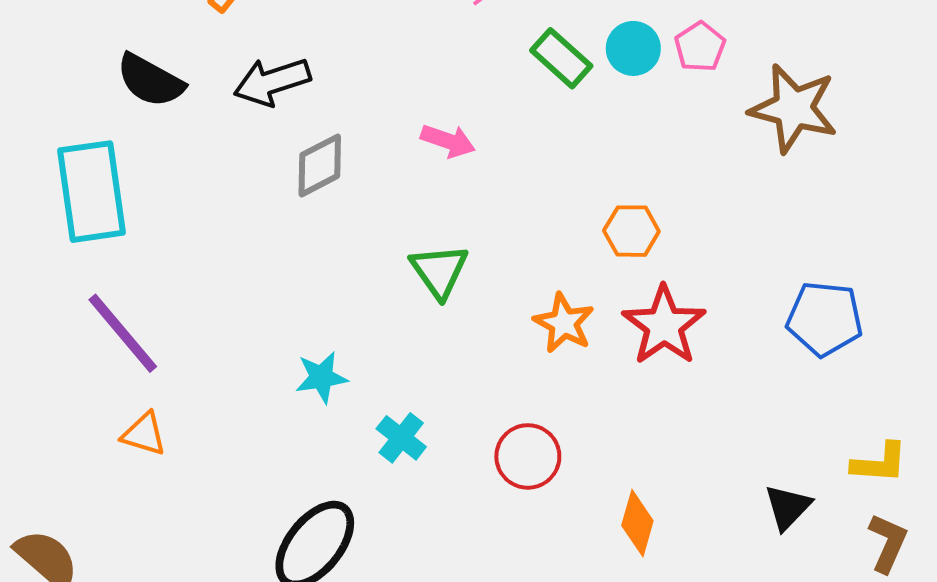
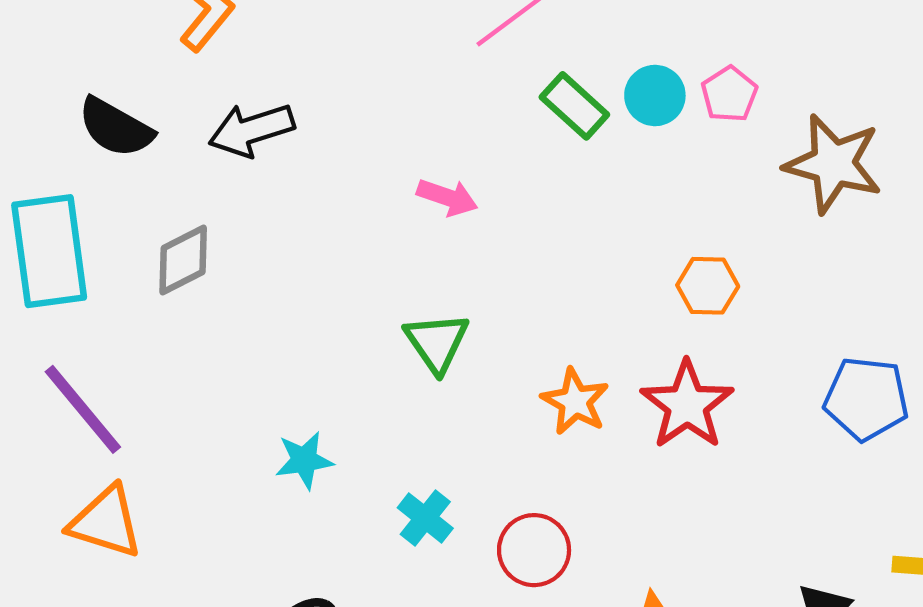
gray diamond: (320, 165) -> (183, 260), moved
orange hexagon: (631, 231) -> (708, 286), moved
orange triangle: (144, 434) -> (106, 522), size x1.5
cyan cross: (401, 438) -> (425, 518), moved

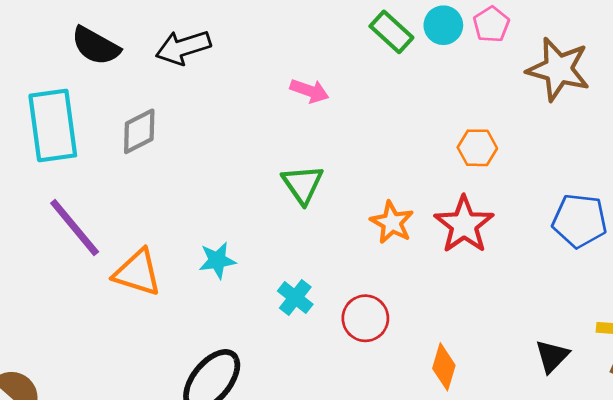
orange triangle: (106, 522) -> (137, 273), moved

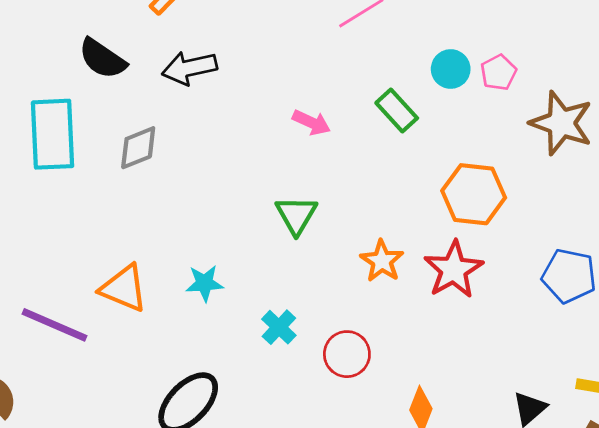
green rectangle: (391, 32) -> (397, 111), moved
orange hexagon: (477, 148) -> (474, 194), size x1.6
purple line: (75, 228) -> (54, 325), moved, turned -32

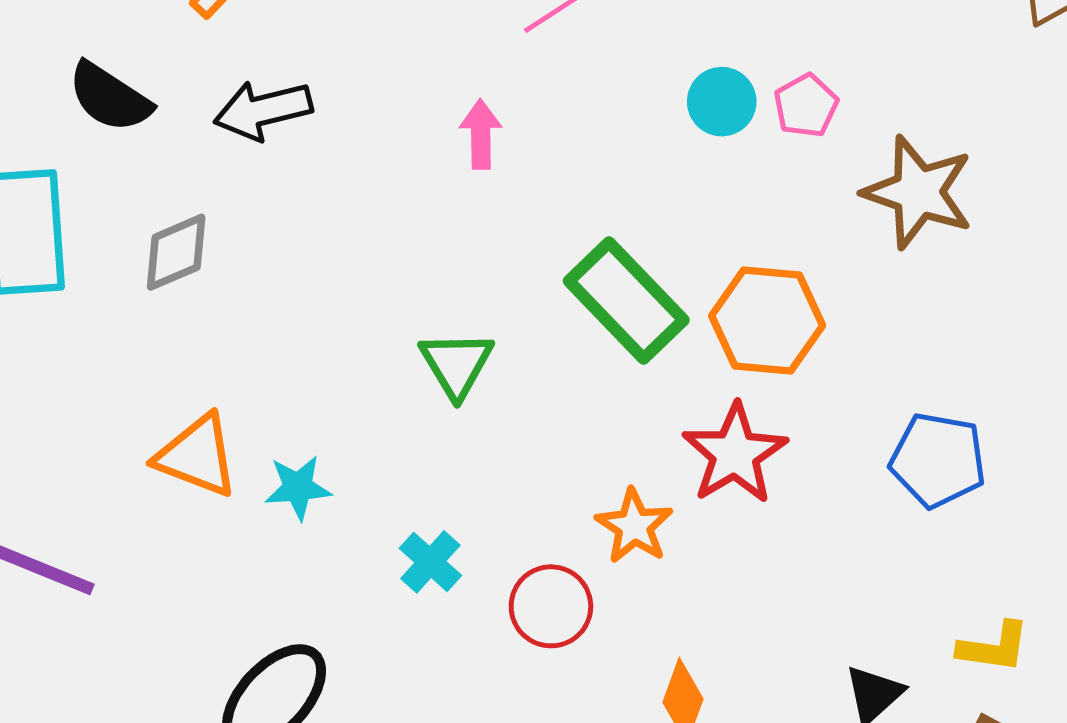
green rectangle: (397, 111) -> (626, 301), moved, size x1.6
pink arrow: (311, 122) -> (481, 134), moved, turned -114
orange star: (382, 261) -> (634, 526), moved
orange triangle: (124, 288) -> (197, 456), moved

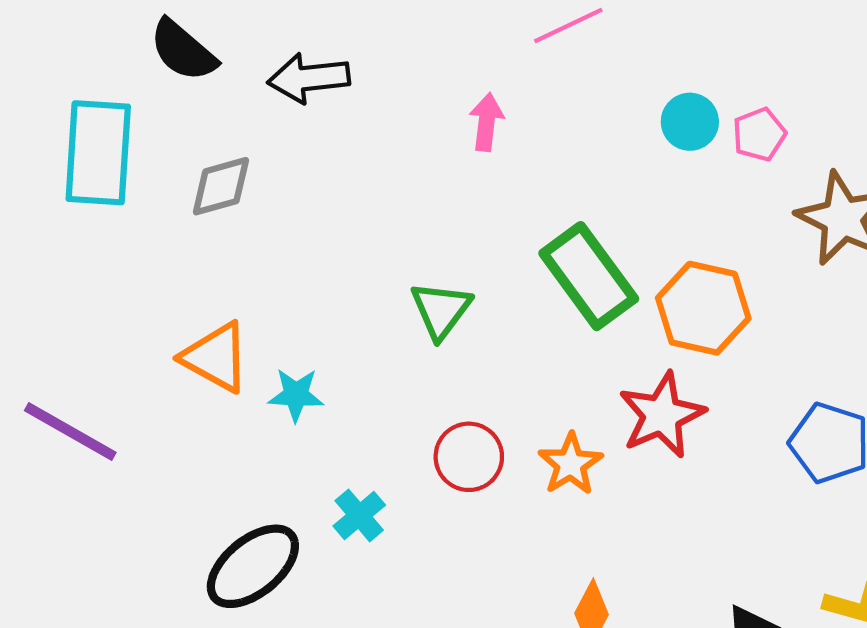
cyan cross: (430, 562) -> (359, 515), moved
red circle: (551, 606) -> (469, 457), moved

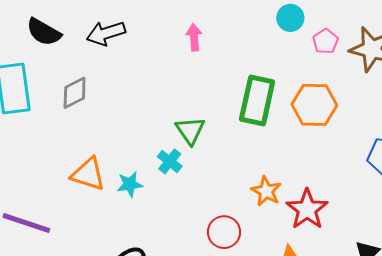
pink pentagon: (759, 134) -> (325, 41), moved
green rectangle: (589, 276) -> (257, 100), turned 60
red star: (662, 415) -> (307, 209), moved
red circle: (469, 457) -> (224, 232), moved
cyan cross: (359, 515) -> (170, 161), moved

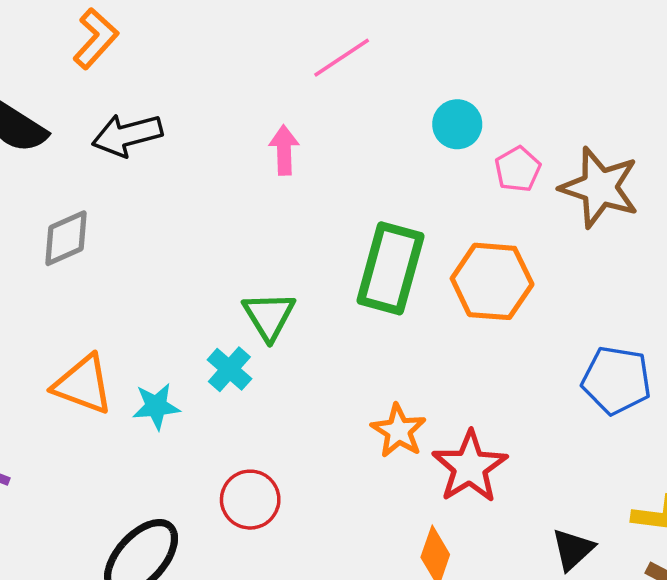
red circle: (224, 232) -> (250, 500), moved

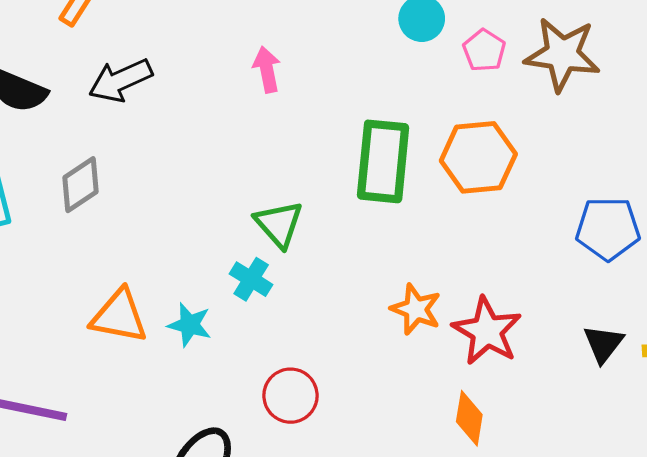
cyan star: (156, 406) -> (190, 325), turned 30
black triangle: (573, 549) -> (603, 344), moved

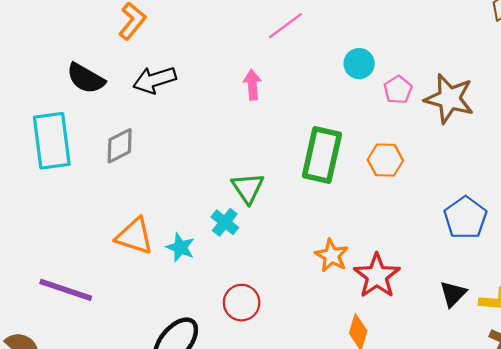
orange hexagon: (478, 157) -> (385, 160), size x0.7
blue pentagon: (608, 229) -> (465, 218), turned 30

